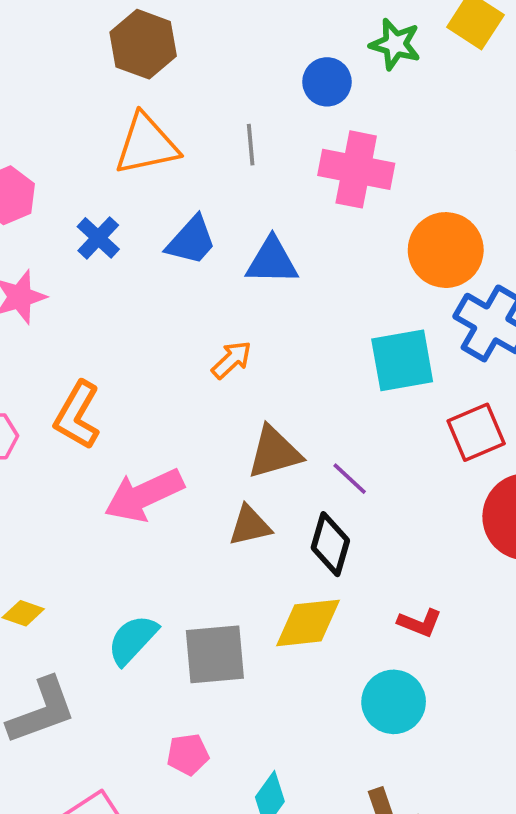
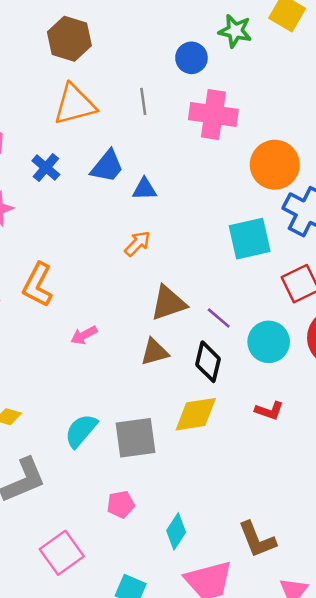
blue triangle: (272, 261) -> (144, 189), moved, size x0.7
pink arrow: (144, 495) -> (84, 335), size x0.5
cyan circle: (394, 702) -> (269, 342), moved

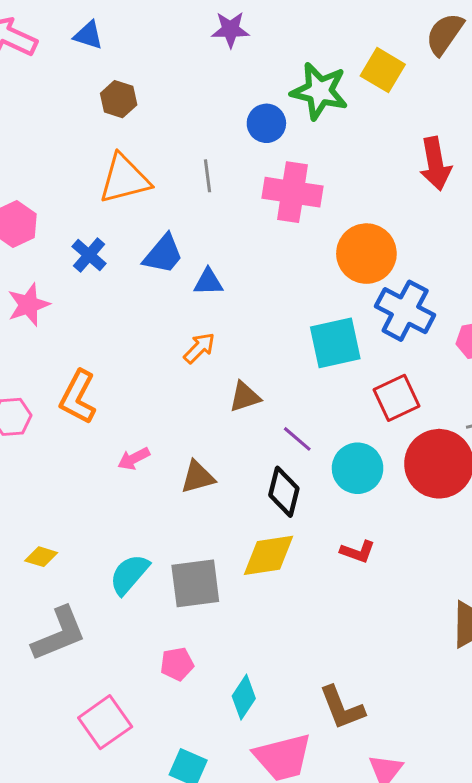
green star: (235, 31) -> (320, 91), size x1.4
brown hexagon: (69, 39) -> (119, 99), size x0.7
brown triangle: (168, 303) -> (245, 397), moved, size x0.7
brown triangle: (154, 352) -> (198, 477), moved

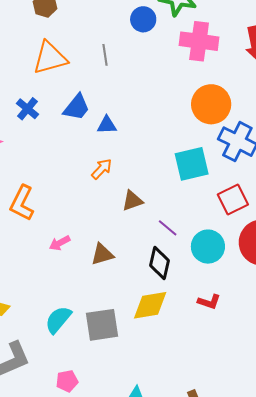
pink cross: (292, 192) -> (199, 41), moved
pink pentagon: (177, 664) -> (67, 381), moved

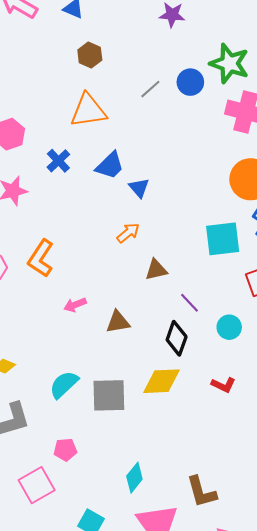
gray line: (105, 55) -> (150, 89), moved, turned 50
blue triangle: (107, 125) -> (139, 188), turned 45
cyan circle: (208, 247) -> (229, 327), size x0.7

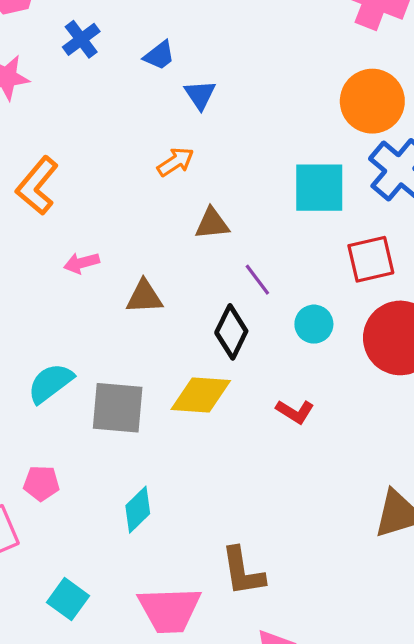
blue trapezoid: (110, 165) -> (159, 55), size x0.7
cyan diamond: (134, 478) -> (138, 510), moved

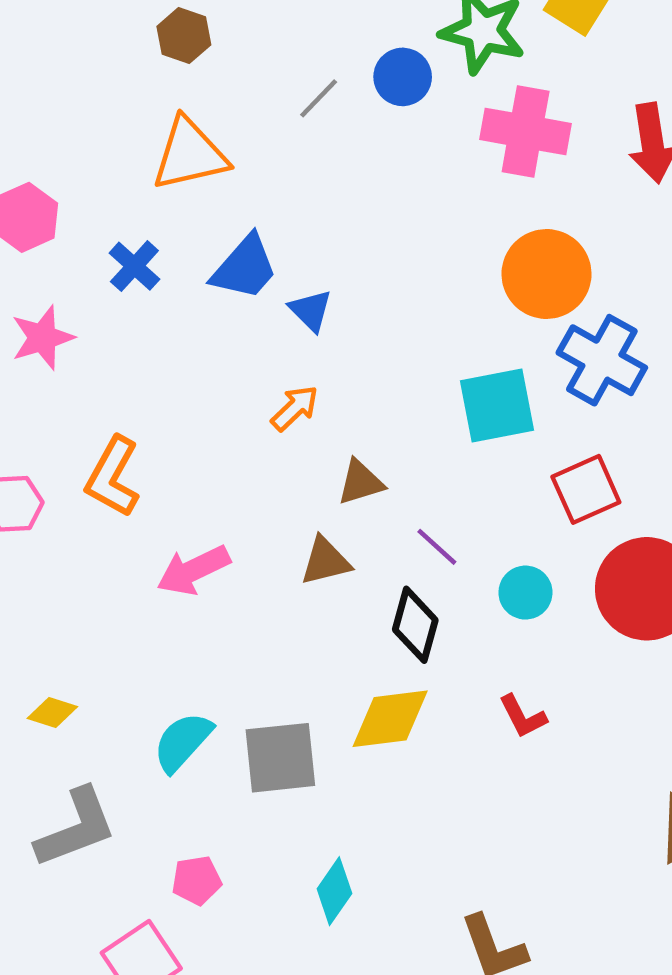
blue trapezoid: (159, 55) -> (245, 268), size x1.6
pink arrow: (82, 263) -> (193, 570), size x1.5
brown triangle: (144, 297) -> (325, 561), moved
red L-shape: (295, 412) -> (523, 716), turned 42

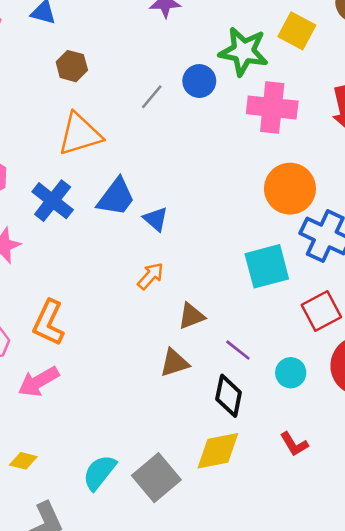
blue cross: (134, 266) -> (53, 201), size x1.4
pink arrow: (193, 570) -> (38, 382), moved
gray square: (280, 758) -> (156, 478), turned -30

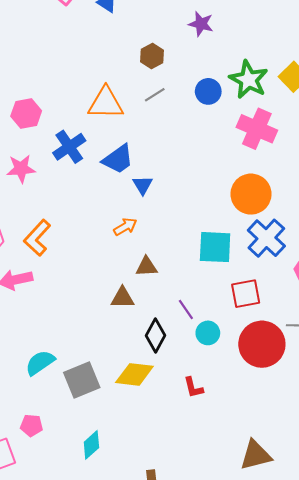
brown hexagon: (72, 66) -> (152, 56), moved
gray line: (152, 97) -> (155, 95), moved
purple line: (238, 350) -> (186, 310), moved

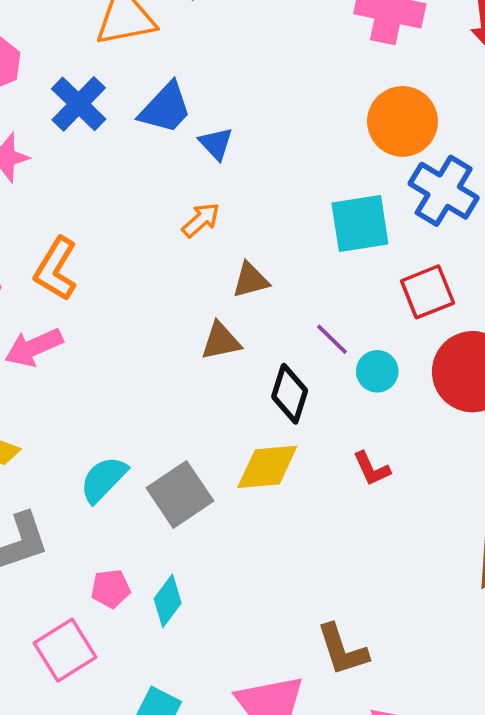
cyan diamond: (91, 445) -> (168, 601), moved

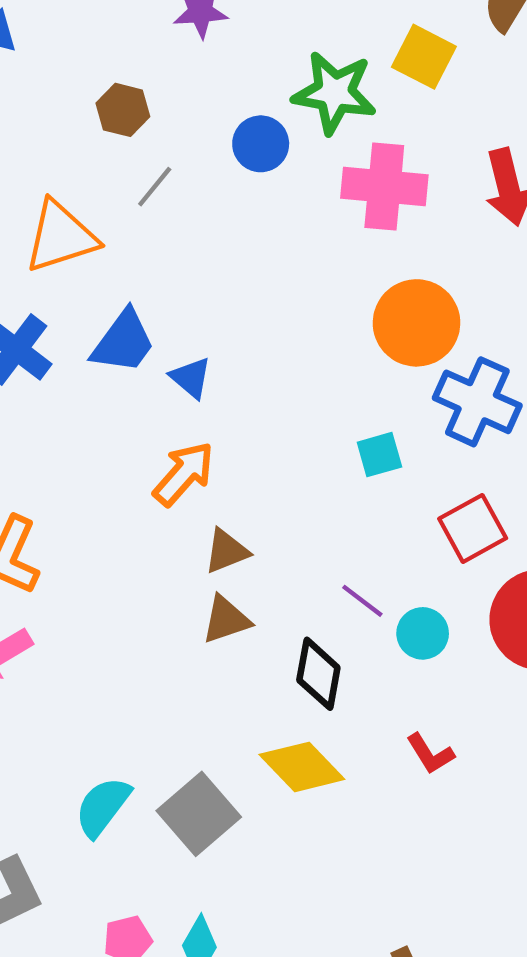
orange arrow: (201, 220) -> (184, 474), size x1.4
cyan square: (360, 224) -> (379, 455), size x0.6
brown triangle: (251, 280) -> (227, 551), moved
yellow diamond: (267, 467) -> (302, 767), turned 58

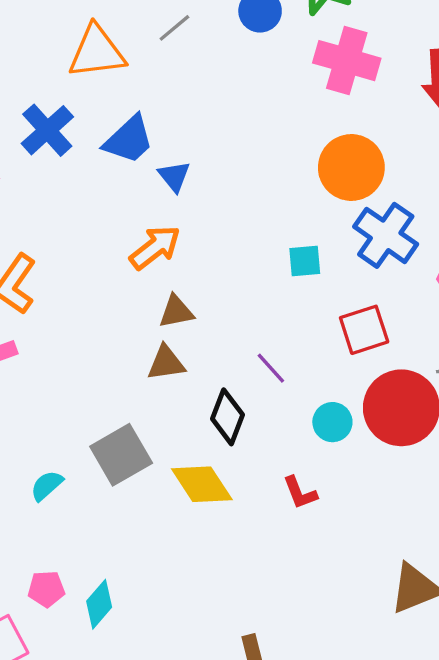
cyan circle: (423, 633) -> (332, 422), moved
cyan semicircle: (103, 807) -> (47, 486), size x0.7
gray square: (199, 814) -> (121, 455), moved

